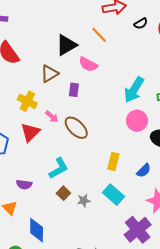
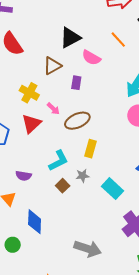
orange line: (99, 35) -> (118, 40), moved
brown ellipse: (76, 128) -> (77, 121), turned -70
yellow rectangle: (113, 162) -> (90, 149), moved
gray star: (84, 201) -> (82, 176), moved

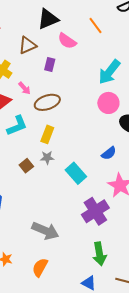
yellow rectangle: (90, 149) -> (47, 134), moved
cyan L-shape: (58, 161) -> (17, 126), moved

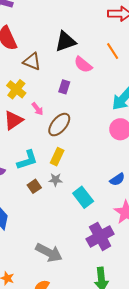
brown triangle: (27, 45) -> (32, 61), moved, turned 42
brown ellipse: (47, 102) -> (59, 125), turned -35
cyan L-shape: (17, 126) -> (27, 160), moved

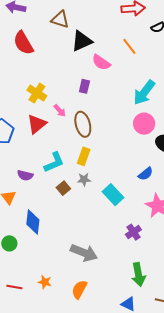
brown triangle: (32, 61) -> (60, 19), moved
brown ellipse: (59, 125) -> (83, 124), turned -50
purple cross: (100, 236) -> (133, 232), size x0.6

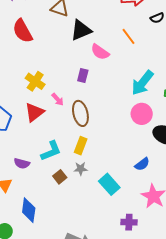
purple cross: (133, 232) -> (129, 222), turned 35

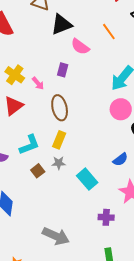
pink arrow: (58, 99) -> (38, 83), moved

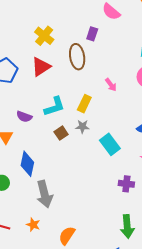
pink arrow: (38, 83) -> (111, 85), moved
brown ellipse: (60, 108) -> (77, 57), moved
gray arrow: (56, 236) -> (44, 194), moved, turned 48

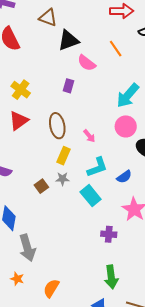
brown ellipse: (77, 57) -> (57, 126), moved
cyan L-shape: (54, 107) -> (97, 167), moved

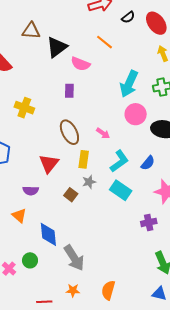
red triangle: (19, 121) -> (49, 164), moved

